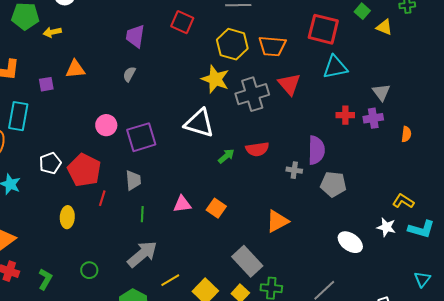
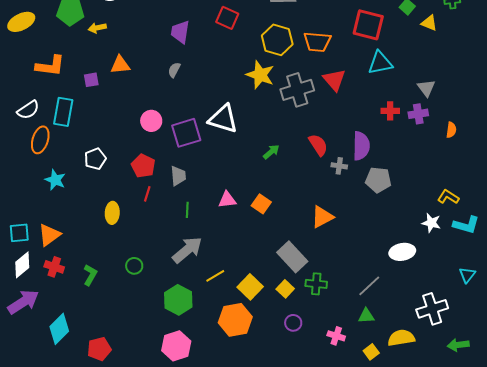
white triangle: (199, 123) -> (223, 119), moved
red semicircle: (257, 149) -> (318, 145), moved, turned -115
red pentagon: (84, 170) -> (143, 166), moved, size x0.7
white ellipse: (350, 242) -> (402, 252), moved, turned -45

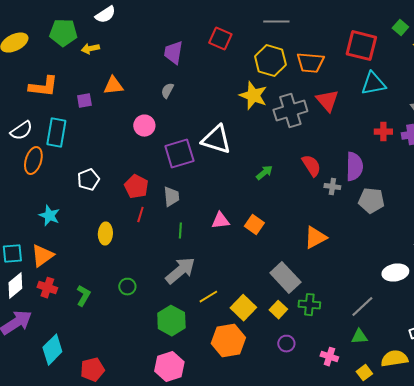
pink circle: (151, 121) -> (144, 126), moved
cyan star: (55, 180) -> (49, 216), moved

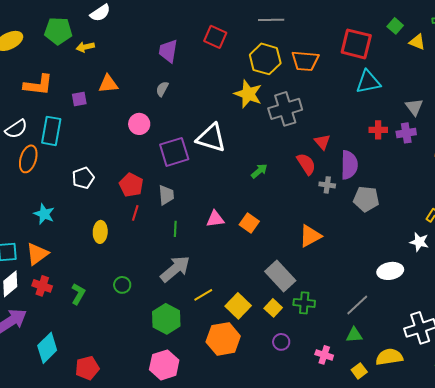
red triangle: (327, 101) -> (322, 142), moved, size x0.7

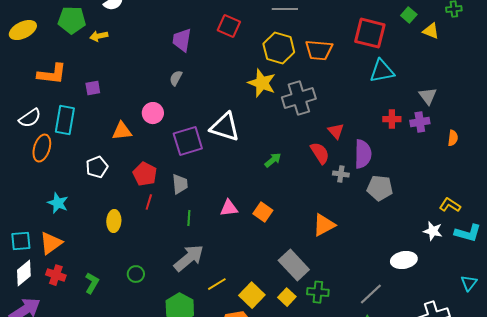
orange triangle: (108, 84) -> (122, 131), moved

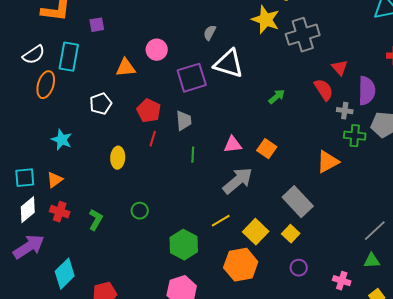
gray semicircle: (176, 78) -> (210, 33), moved
orange triangle: (51, 243) -> (55, 180), size x0.7
gray arrow: (189, 258) -> (238, 181), moved
green cross: (318, 292) -> (355, 136), moved

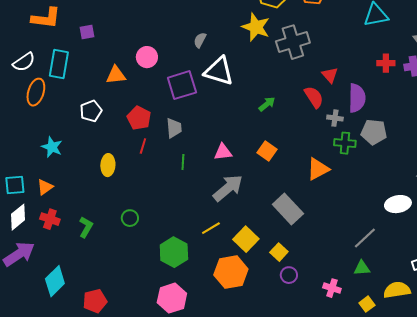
orange square: (267, 149) -> (267, 151), moved
yellow square: (291, 234) -> (279, 252), moved

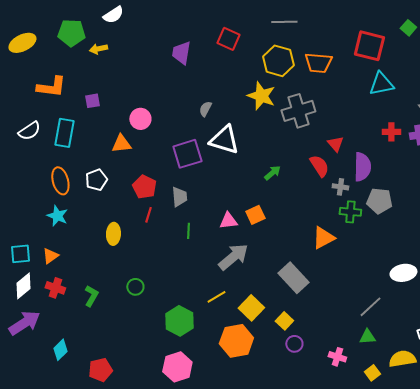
pink circle: (147, 57) -> (140, 119), moved
orange ellipse: (36, 92) -> (60, 181), moved, turned -32
orange square: (267, 151) -> (255, 215), moved, turned 30
cyan diamond: (55, 281) -> (60, 350), size x0.7

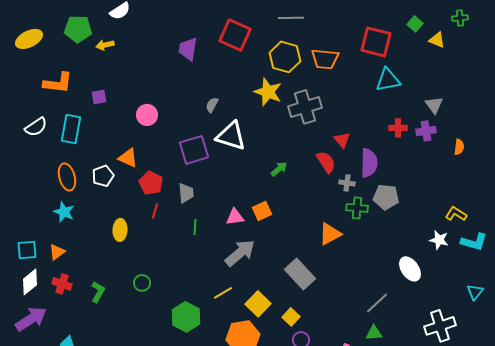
red square: (228, 39) -> (235, 35), size x1.4
orange triangle: (121, 144) -> (128, 158), moved, turned 30
white ellipse: (403, 273) -> (410, 269), turned 65

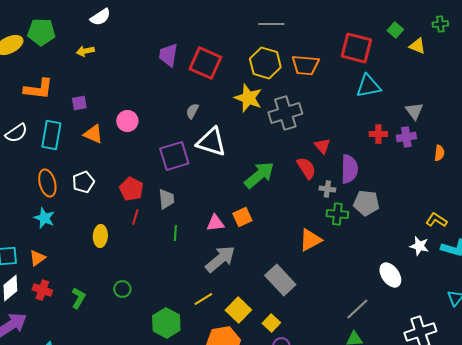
green pentagon: (78, 29) -> (41, 32), moved
red square: (235, 35) -> (205, 63), moved
orange triangle: (128, 158) -> (93, 134), moved
green arrow: (279, 169) -> (259, 175), size x1.8

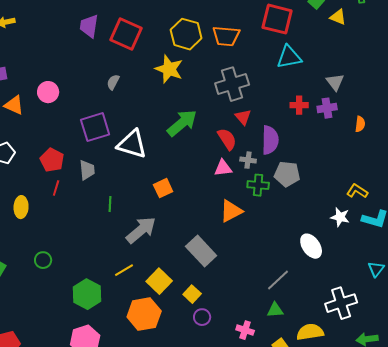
gray cross: (285, 113) -> (232, 84), moved
white triangle: (211, 142) -> (132, 144), moved
green arrow: (259, 175) -> (182, 123), moved
pink triangle: (215, 223) -> (223, 168), moved
green line: (175, 233) -> (110, 204), moved

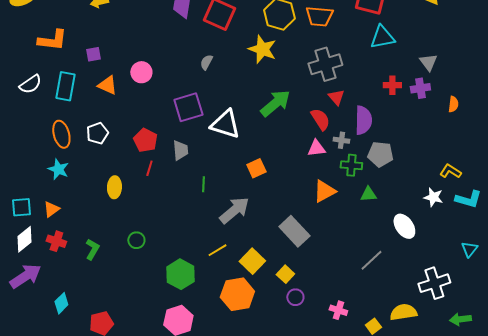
green triangle: (275, 310) -> (368, 194), moved

